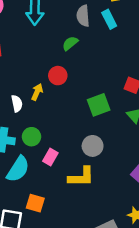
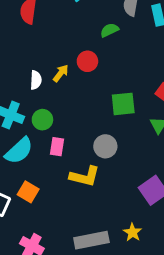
pink rectangle: (50, 157) -> (57, 147), turned -35

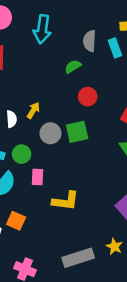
red circle: (87, 61) -> (88, 97), moved
green square: (123, 104) -> (77, 132), moved
gray circle: (105, 146) -> (50, 133), moved

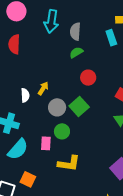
gray semicircle: (90, 41) -> (75, 31), moved
green square: (77, 132) -> (79, 106), turned -30
green circle: (22, 154) -> (62, 131), moved

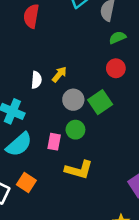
green semicircle: (76, 52) -> (117, 38), moved

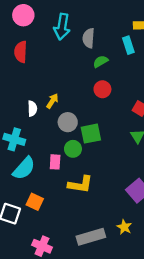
green square: (100, 102) -> (91, 134), moved, turned 30

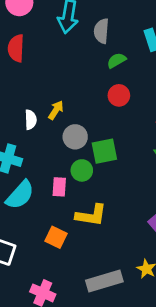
orange square: (35, 202) -> (56, 237), moved

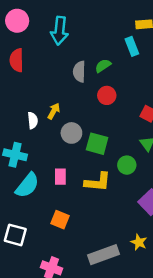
gray semicircle: (101, 31) -> (79, 72), moved
green square: (104, 151) -> (97, 144), turned 30
green circle: (82, 170) -> (127, 165), moved
yellow L-shape: (91, 215) -> (98, 182), moved

